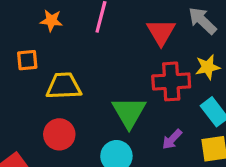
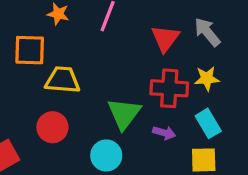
orange square: (27, 60) -> (30, 50), size x1.5
purple arrow: (172, 139) -> (164, 133), moved, turned -125

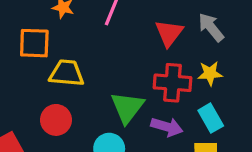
purple arrow: (164, 133) -> (167, 127), size x1.4

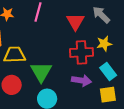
green triangle: (127, 107) -> (41, 72), moved

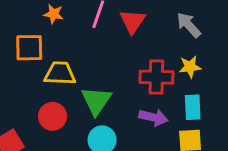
red triangle: (75, 22) -> (133, 21), moved
cyan rectangle: (108, 72) -> (193, 107), turned 30

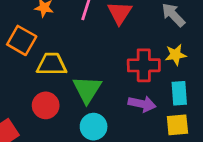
orange square: (29, 48) -> (22, 40), turned 32

